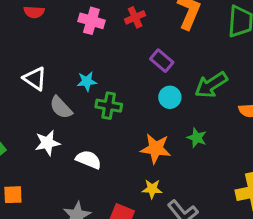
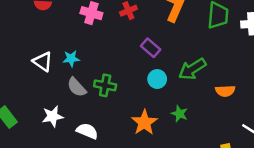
cyan star: (87, 81) -> (71, 59), moved
gray semicircle: (61, 107) -> (77, 87), moved
orange star: (156, 149) -> (144, 122), turned 30

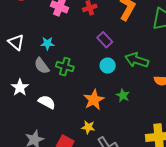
cyan star: (71, 59) -> (47, 43), moved
green arrow: (192, 69) -> (137, 60), turned 45
white star: (53, 116) -> (20, 87), turned -30

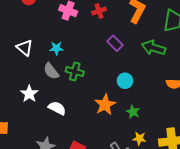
green arrow: (137, 60) -> (153, 48), moved
cyan circle: (108, 66) -> (125, 81), moved
green star: (123, 95) -> (133, 112), moved
yellow star: (88, 127) -> (139, 138), moved

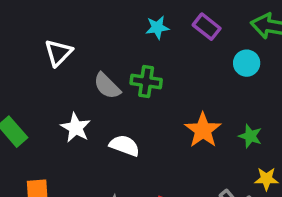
white triangle: (25, 48) -> (58, 53), turned 42
cyan star: (56, 48) -> (157, 27), moved
cyan circle: (125, 81) -> (247, 63), moved

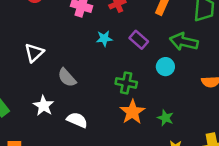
green cross: (146, 82) -> (126, 83), moved

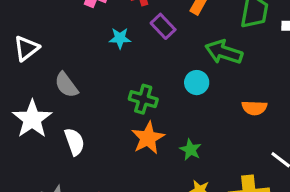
purple rectangle: (139, 40) -> (163, 26), moved
white star: (44, 106) -> (32, 119), size x1.4
white semicircle: (77, 120) -> (74, 142), turned 42

